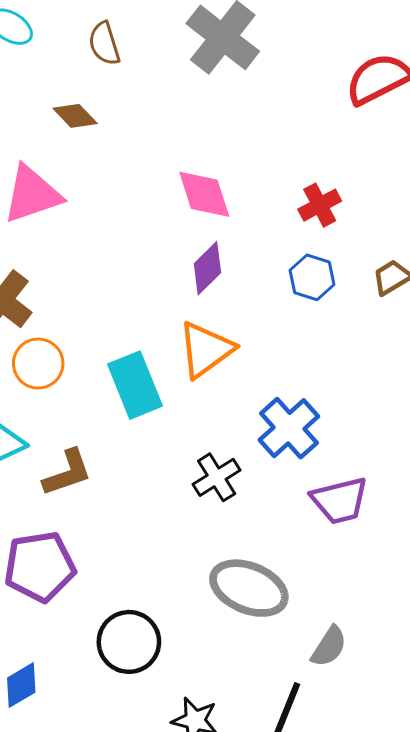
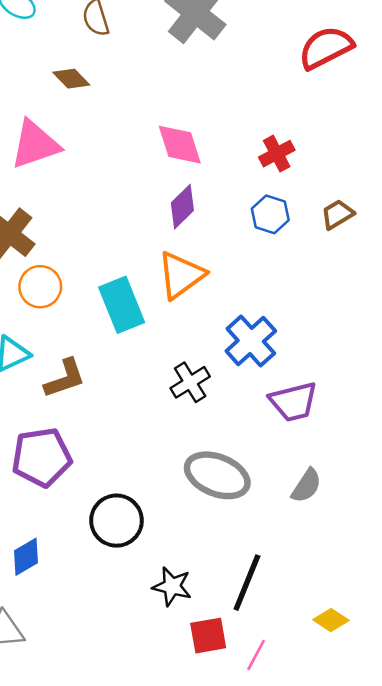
gray semicircle: (329, 647) -> (306, 486), moved

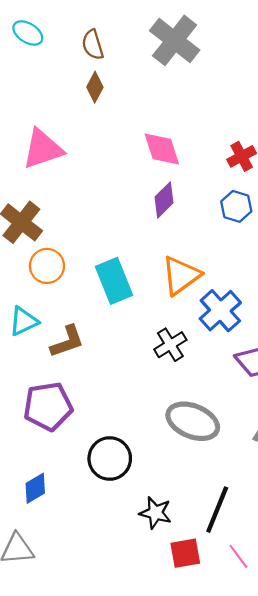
brown diamond: (71, 79) -> (95, 87), moved, turned 72
orange triangle: (181, 275) -> (181, 276), moved
pink line: (256, 655) -> (238, 556), moved, turned -65

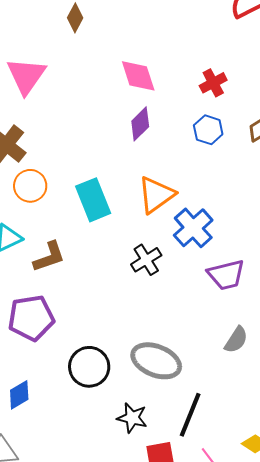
pink triangle: (43, 149) -> (26, 76), turned -36
gray ellipse: (193, 421) -> (156, 361), moved

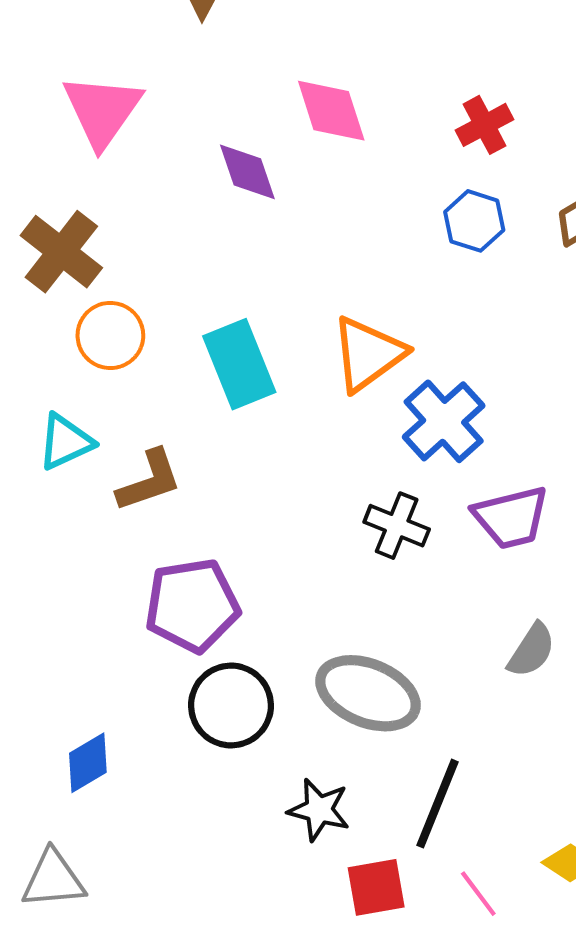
purple diamond: (140, 124) -> (247, 172), moved, turned -64
black cross: (146, 260) -> (397, 526), moved, turned -36
purple pentagon: (31, 318) -> (192, 605), moved

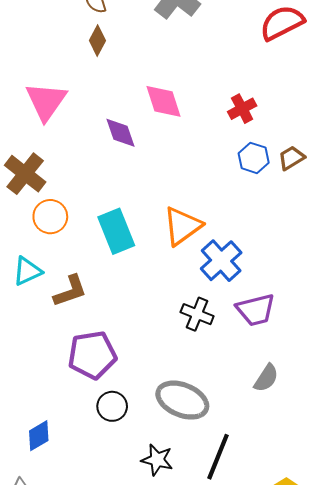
blue hexagon: (474, 221) -> (254, 158), moved
black circle: (231, 705) -> (112, 406), size x0.7

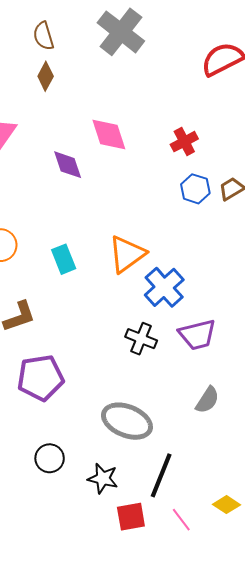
cyan rectangle: (116, 231) -> (64, 259), size x0.7
black circle: (112, 406) -> (50, 458), moved

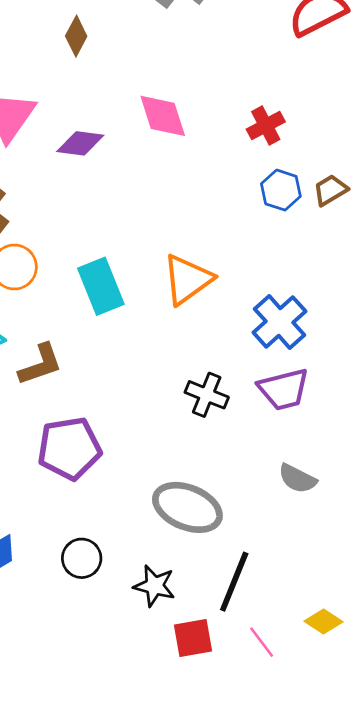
purple diamond: (68, 165) -> (80, 143), moved, turned -64
cyan rectangle: (64, 259) -> (101, 286), size x1.4
blue cross: (164, 287) -> (280, 322), moved
gray semicircle: (207, 400) -> (297, 479), turned 84

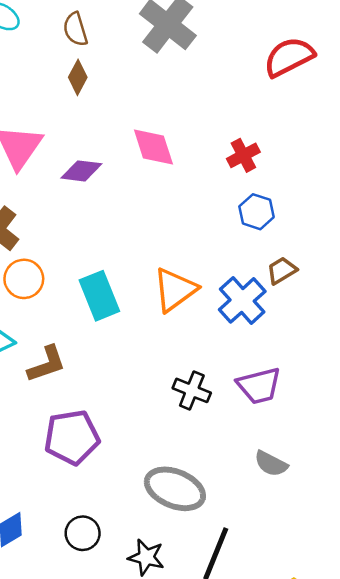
brown trapezoid: (330, 190) -> (282, 270), moved
blue cross: (280, 322) -> (242, 300), moved

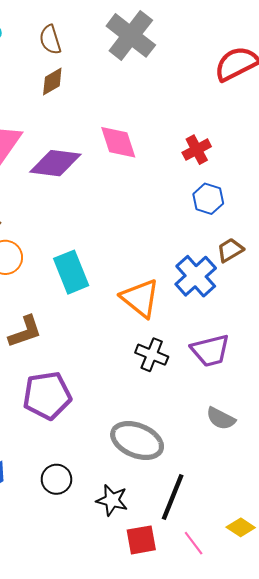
brown diamond: (78, 77) -> (52, 82), turned 32
purple diamond: (81, 171) -> (55, 163), size x1.4
orange triangle: (175, 290) -> (140, 298), moved, turned -45

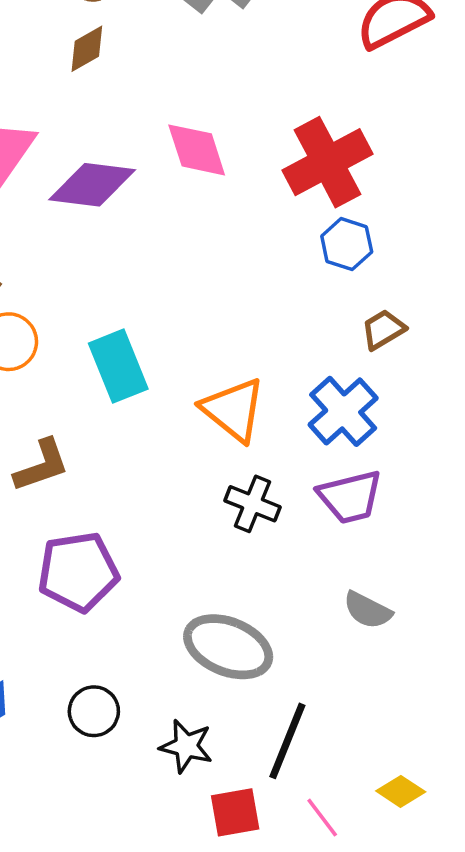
red cross: (197, 150) -> (327, 162), size x1.8
blue cross: (196, 276) -> (343, 411), moved

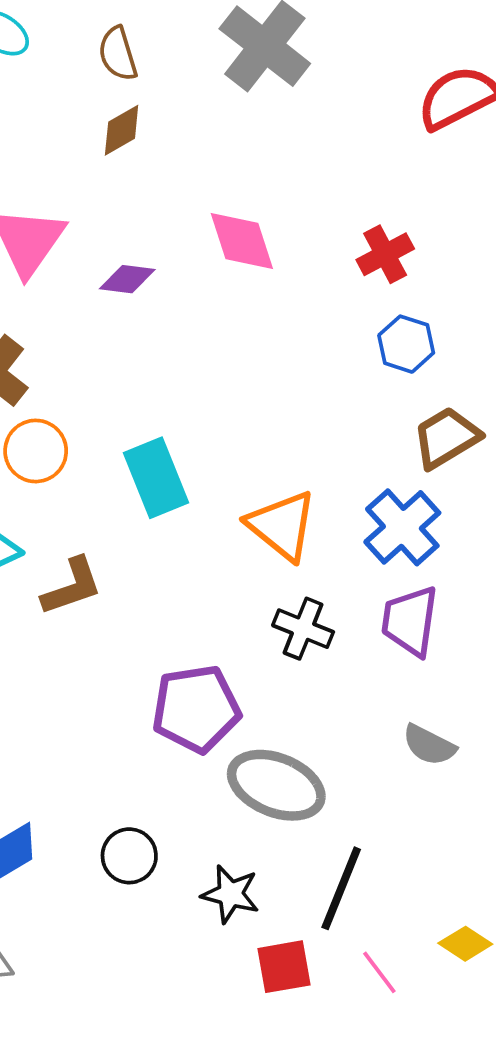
red cross: (327, 162) -> (385, 254), size x0.6
purple diamond: (92, 185) -> (127, 279), size x0.6
brown trapezoid: (383, 329) -> (446, 438), size x1.4
purple trapezoid: (350, 497) -> (410, 621), turned 112
purple pentagon: (78, 572) -> (196, 709), moved

